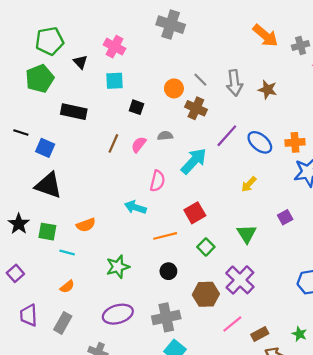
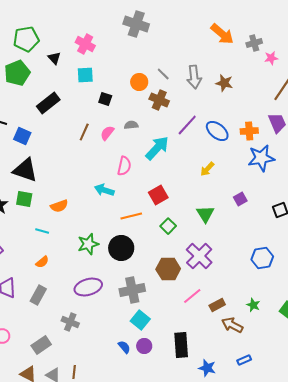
black rectangle: (74, 112) -> (48, 103), turned -50
green square: (47, 232) -> (24, 199), moved
black circle: (168, 271) -> (121, 248), moved, size x1.6

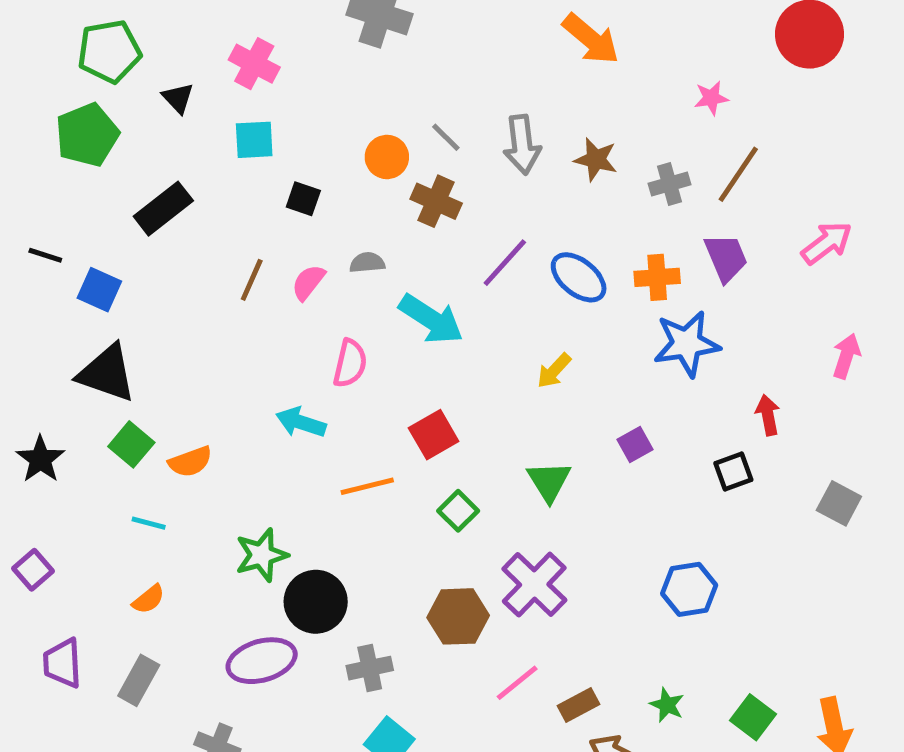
gray cross: (254, 43) -> (669, 184), moved
cyan arrow: (157, 148) -> (431, 319), turned 80
green square: (24, 199) -> (131, 444), moved, turned 30
black circle: (121, 248) -> (316, 602), moved
gray cross: (132, 290) -> (370, 668), size x0.7

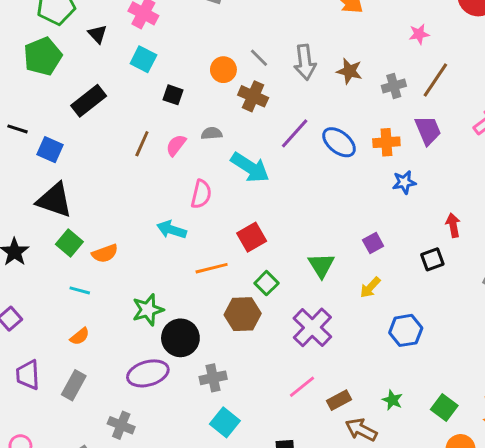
cyan square: (254, 140) -> (143, 59), turned 30
blue star: (687, 344) -> (404, 182), size x0.6
yellow arrow: (554, 371) -> (370, 287), moved
brown hexagon: (458, 616) -> (243, 314), moved

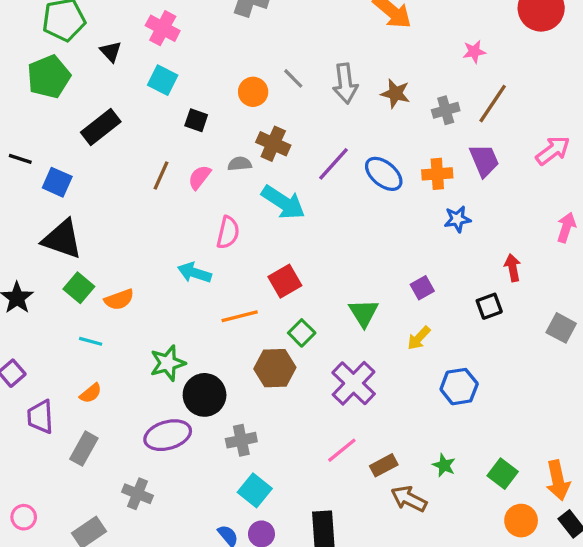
brown cross: (253, 96) -> (273, 144), moved
purple trapezoid: (28, 375) -> (40, 417), moved

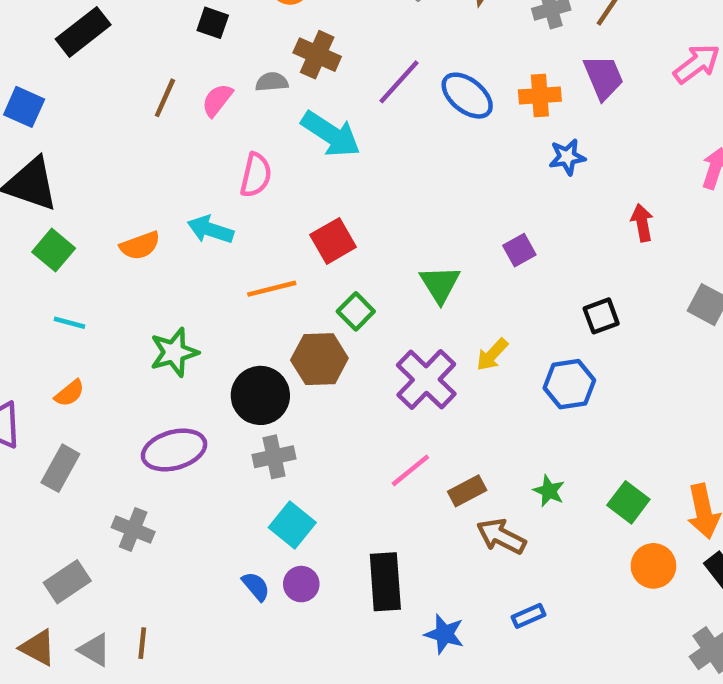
orange semicircle: (119, 299) -> (140, 245), moved
black square: (489, 306) -> (601, 316), moved
yellow arrow: (419, 338) -> (492, 355), moved
black circle: (205, 395) -> (260, 395), moved

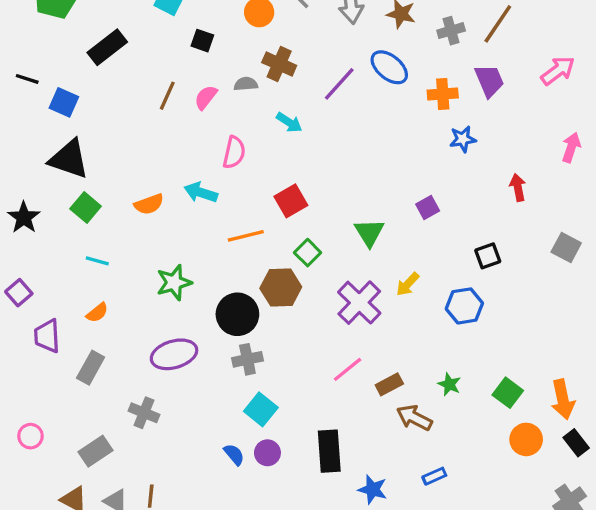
blue ellipse: (467, 96) -> (389, 67), moved
cyan arrow: (331, 134) -> (289, 122), size x0.6

